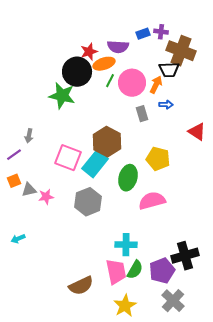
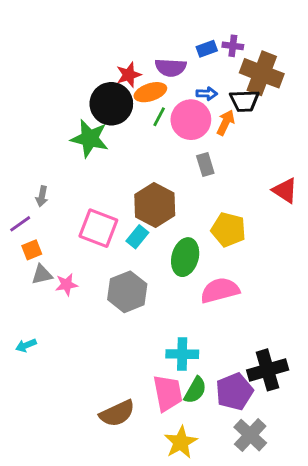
blue arrow: (166, 105) -> (207, 94), moved
cyan rectangle: (95, 164) -> (137, 237), size x0.6
orange square: (14, 181) -> (32, 250), moved

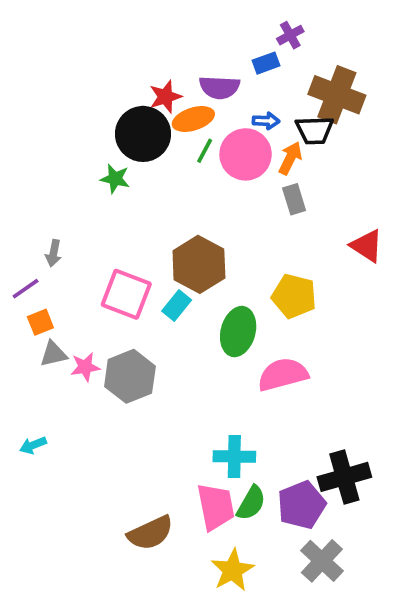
purple cross: (233, 46) -> (290, 35), moved, turned -36
green star: (90, 138) -> (115, 179), size x0.6
gray rectangle: (205, 164) -> (294, 199), moved
gray hexagon: (127, 292) -> (130, 376), moved

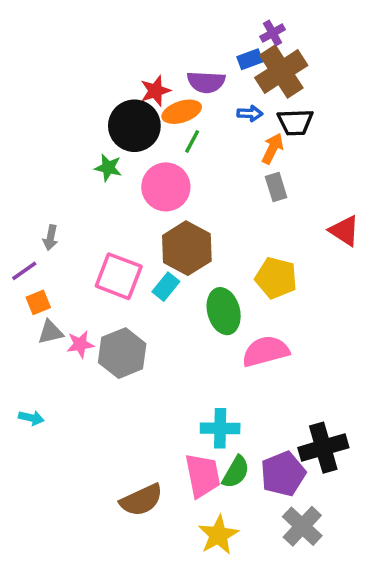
brown cross: (337, 95) -> (281, 72), moved, turned 36
pink circle: (246, 154) -> (166, 187), moved
green ellipse: (238, 332) -> (224, 311), turned -30
cyan arrow: (33, 445) -> (31, 418), turned -145

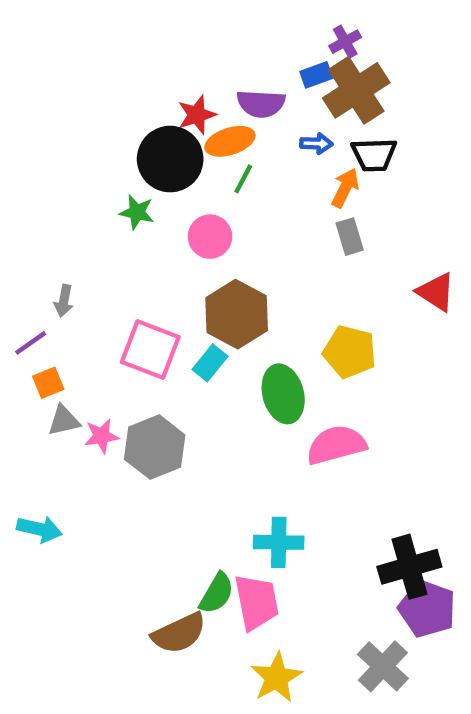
pink circle: (166, 187) -> (210, 237), size x0.7
cyan arrow: (31, 418) -> (39, 529), size x1.4
green semicircle: (236, 472) -> (217, 593), moved
purple pentagon: (283, 474) -> (427, 609), moved, turned -30

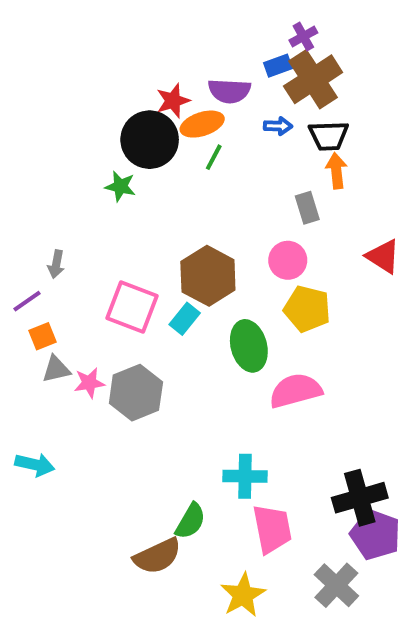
orange arrow: (345, 188) -> (336, 171), moved, turned -32
pink circle: (210, 237) -> (288, 260), moved
pink trapezoid: (257, 602) -> (272, 529), moved

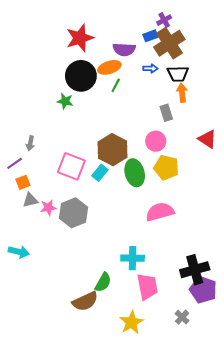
red star: (173, 101) -> (80, 38), moved, size x1.5
green ellipse: (249, 346) -> (135, 173), moved
gray cross: (336, 585) -> (182, 317), size x0.6

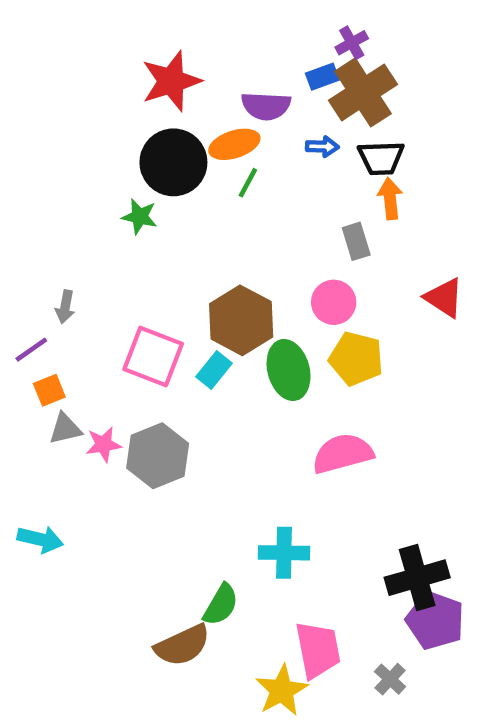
pink trapezoid: (147, 287) -> (318, 650), moved

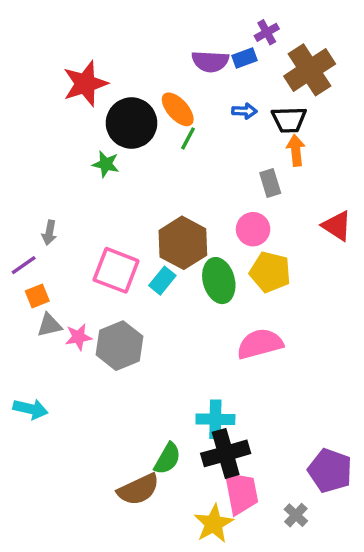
red star: (171, 81) -> (85, 84), moved
brown cross: (363, 92) -> (310, 70), moved
purple semicircle: (266, 106) -> (210, 61), moved
orange ellipse: (234, 144) -> (178, 109), turned 66
black cross: (417, 578) -> (226, 453), moved

